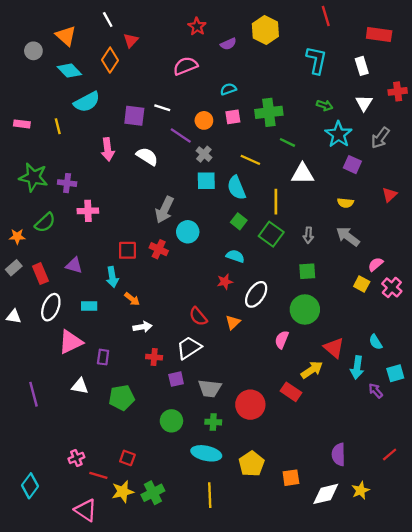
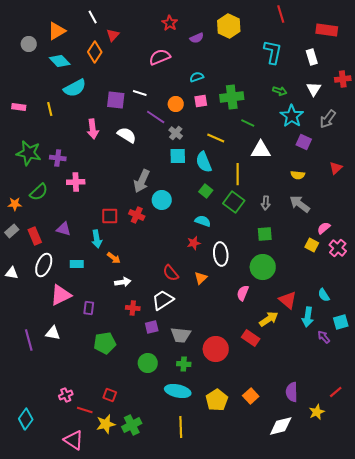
orange triangle: (66, 36) -> (57, 31), turned 48
white ellipse: (256, 294) -> (221, 254), turned -40
white triangle: (80, 386) -> (53, 333), moved
orange square: (291, 478) -> (251, 396), moved, turned -35
yellow star: (361, 490) -> (317, 412), moved

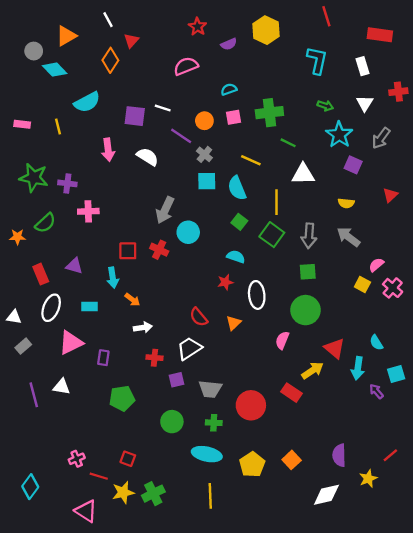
cyan diamond: (60, 61) -> (55, 70), moved
gray arrow: (266, 203) -> (309, 236), size x1.5
gray rectangle: (12, 231) -> (23, 346), moved

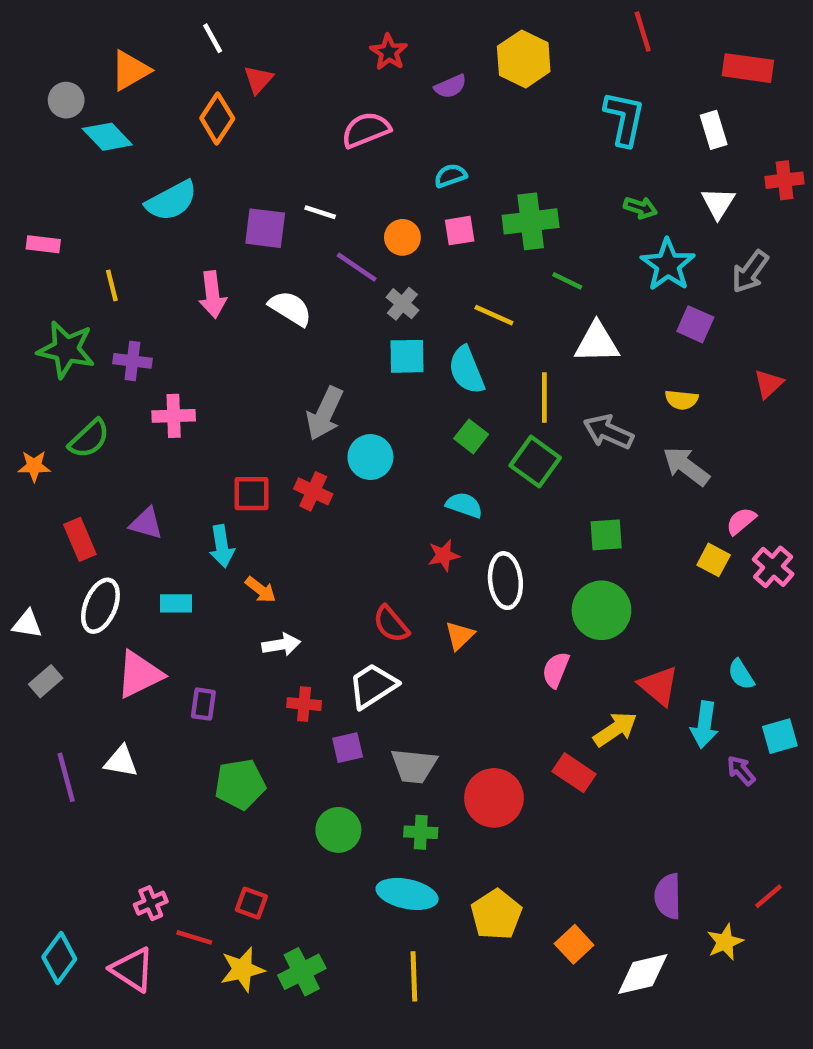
yellow line: (58, 127) -> (112, 285), moved
gray arrow: (309, 236) -> (608, 432), moved, turned 110
orange square: (292, 460) -> (574, 944), moved
pink triangle: (86, 511) -> (132, 969), moved

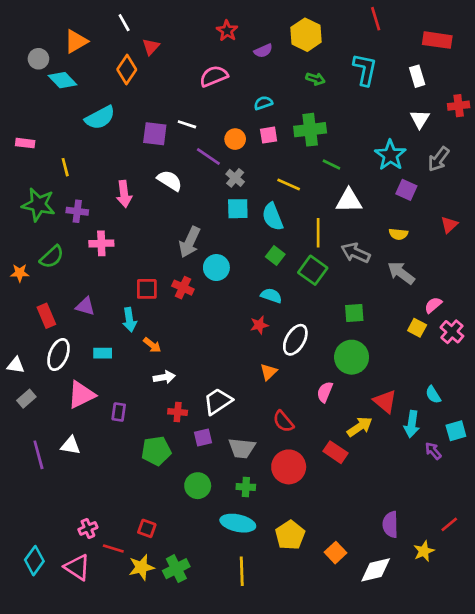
green arrow: (640, 208) -> (315, 79), moved
pink arrow: (213, 295) -> (124, 194), moved
white ellipse: (505, 581) -> (295, 340), turned 36
red semicircle: (391, 624) -> (283, 421), moved
green pentagon: (240, 784) -> (156, 451), moved

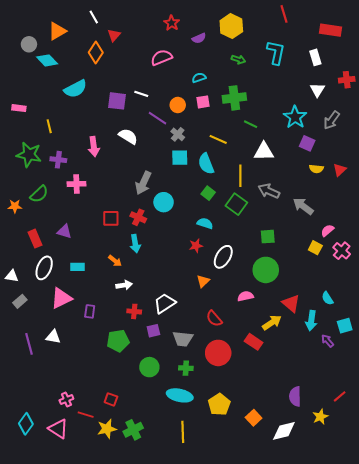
yellow semicircle: (398, 234) -> (316, 169), moved
cyan arrow: (129, 320) -> (135, 244), moved
pink semicircle: (325, 392) -> (246, 296), turned 56

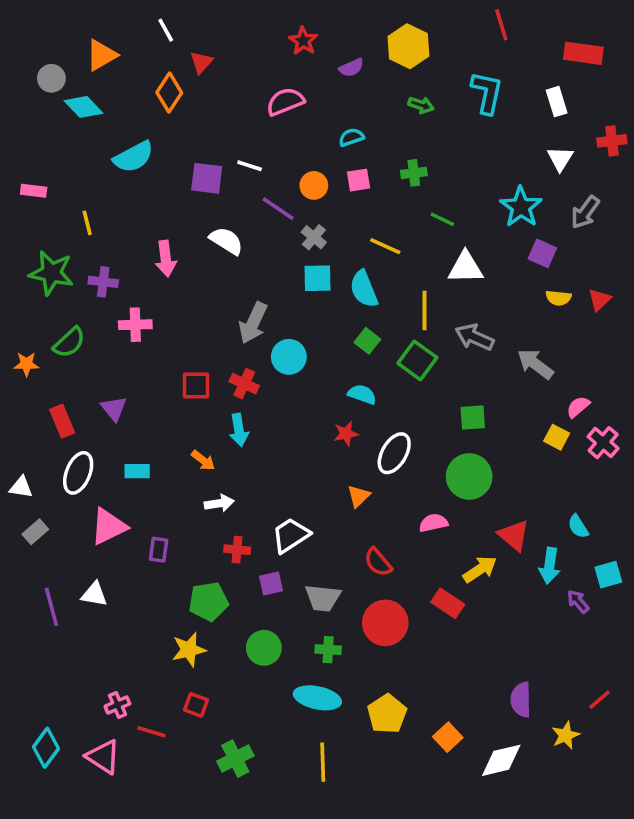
green cross: (234, 98) -> (414, 173), size x0.6
purple triangle: (64, 231) -> (114, 409), turned 35
yellow star: (107, 429) -> (189, 650), moved

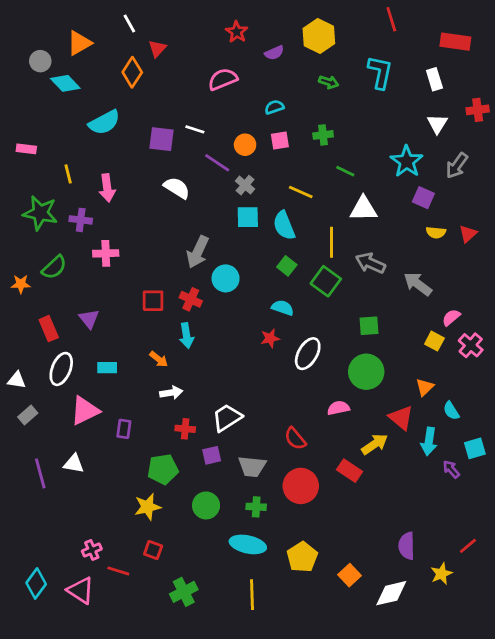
pink arrow: (166, 259) -> (107, 188), moved
orange triangle: (358, 496) -> (425, 387), moved

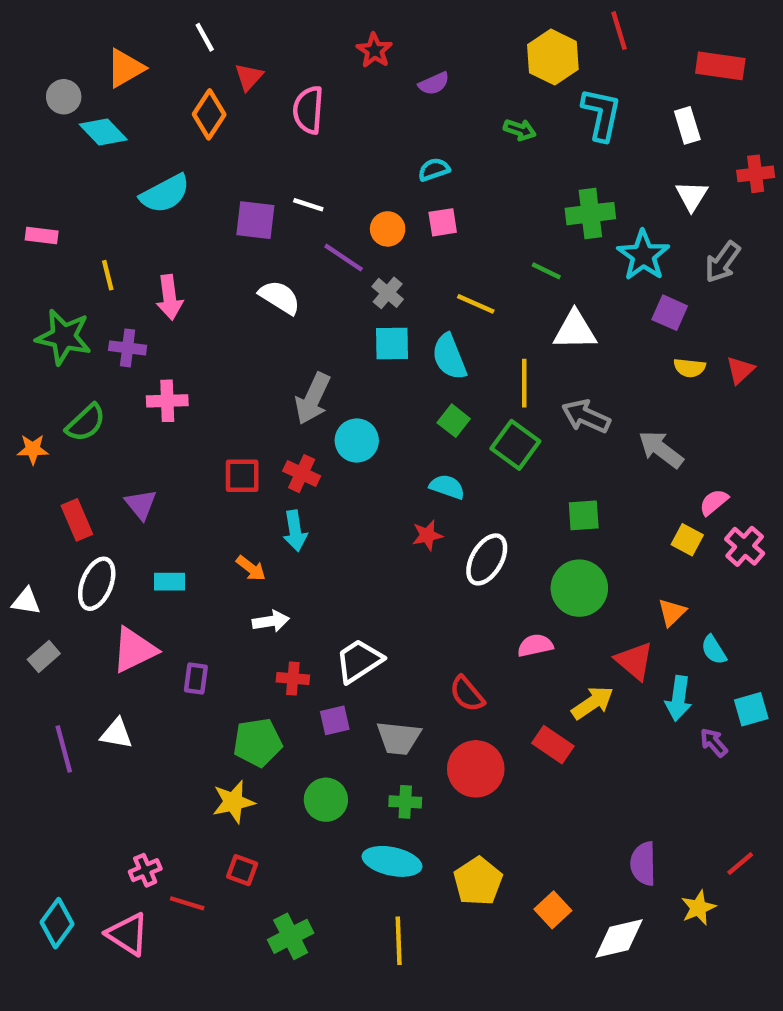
yellow hexagon: (319, 36) -> (553, 57), moved
pink semicircle: (223, 79) -> (308, 110), moved, turned -64
green cross: (323, 135) -> (590, 214), moved, size x1.5

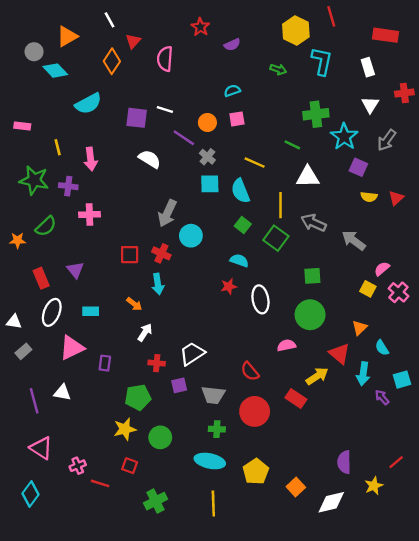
white ellipse: (487, 559) -> (260, 299), turned -40
white arrow: (271, 621) -> (145, 332), turned -48
green circle: (326, 800) -> (160, 437), moved
pink triangle: (128, 934) -> (41, 448), moved

